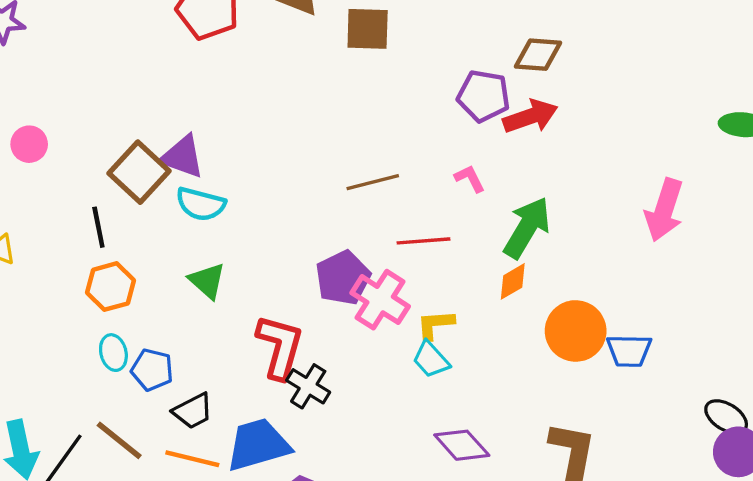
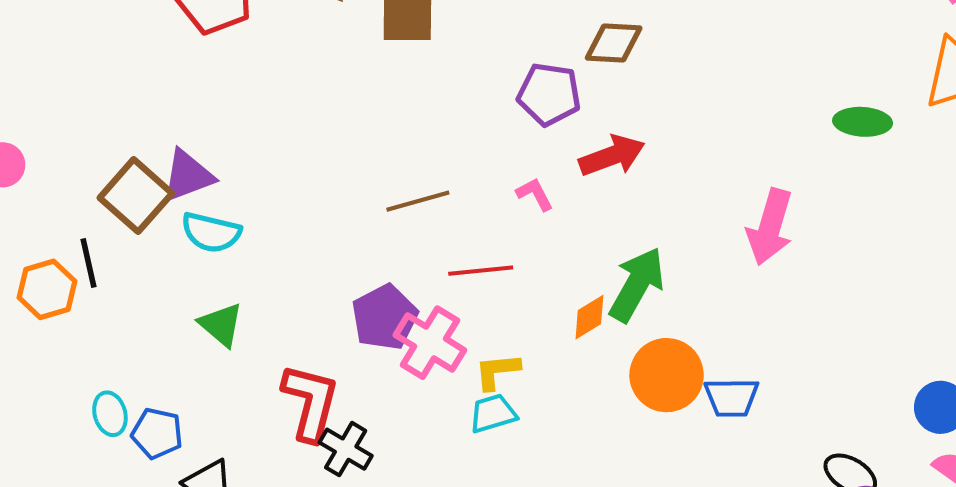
red arrow: (530, 116) -> (612, 156), moved
purple triangle: (182, 157) -> (188, 176), turned -39
green arrow: (527, 228) -> (637, 285), moved
orange hexagon: (110, 287) -> (47, 289), moved
cyan trapezoid: (431, 359) -> (493, 413), turned 117

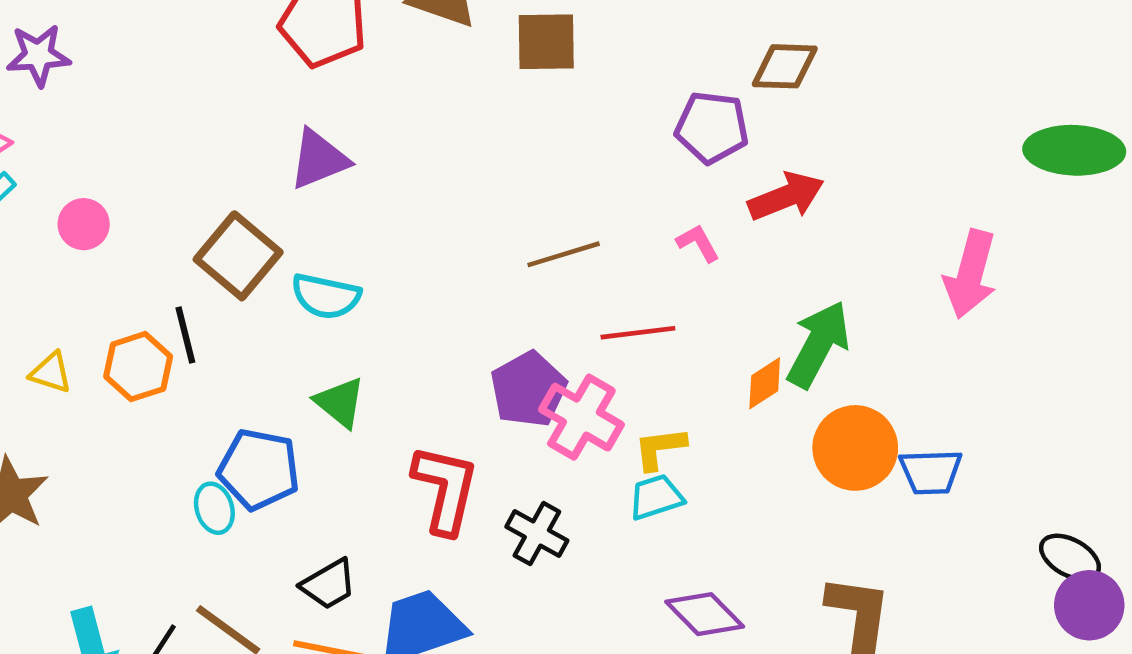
green ellipse: (863, 122) -> (1074, 150), size x1.5
purple triangle: (188, 176) -> (319, 159), moved
blue pentagon: (157, 433) -> (259, 469), moved, size x1.4
black cross: (346, 449) -> (537, 534), moved

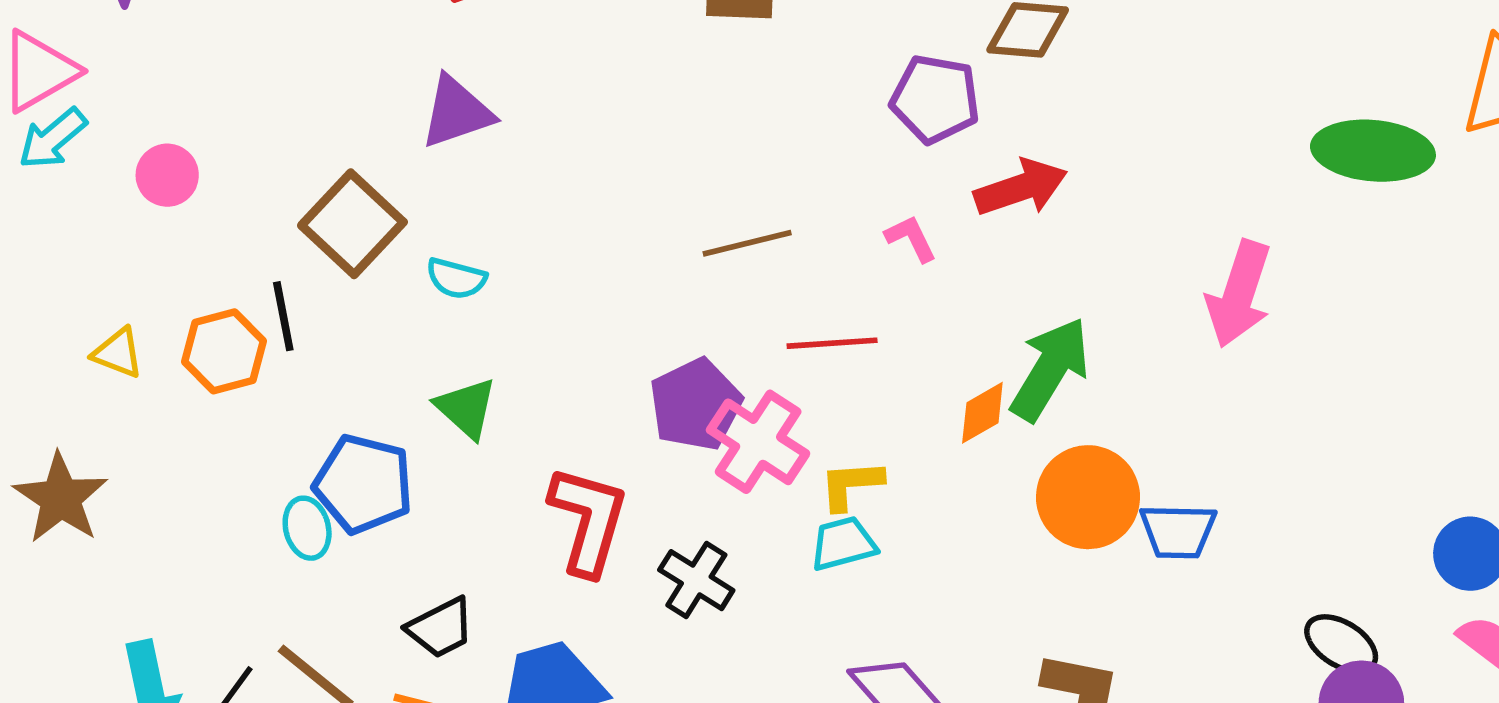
cyan semicircle: (326, 296) -> (456, 278), size x0.7

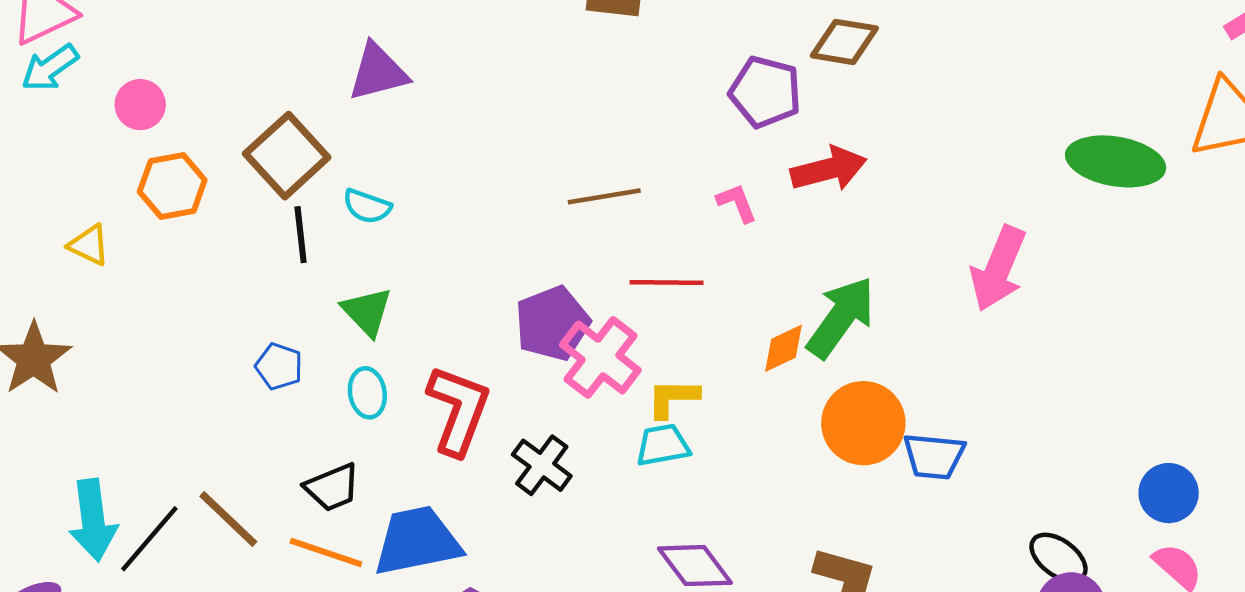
black line: (283, 316) -> (301, 235), moved
orange hexagon: (224, 351) -> (172, 186), moved
blue pentagon: (363, 484) -> (279, 366), size x0.6
cyan ellipse: (307, 528) -> (367, 393), moved

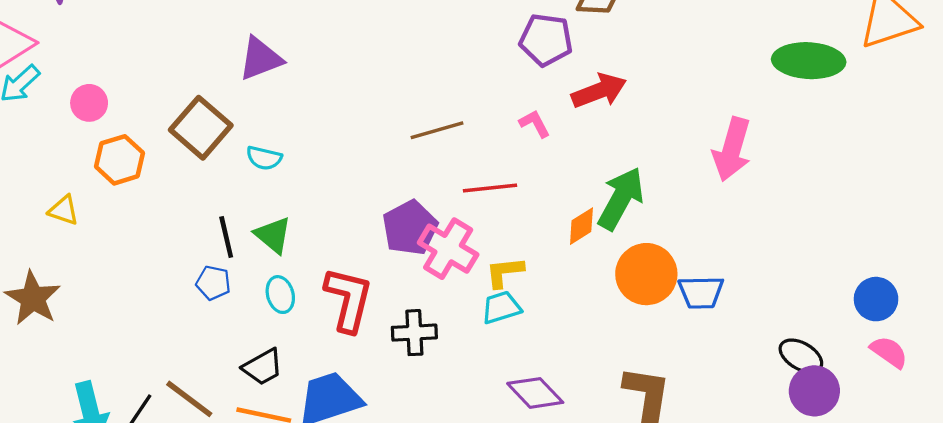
black line: (301, 235) -> (226, 237), moved
black cross: (542, 465) -> (414, 333), turned -33

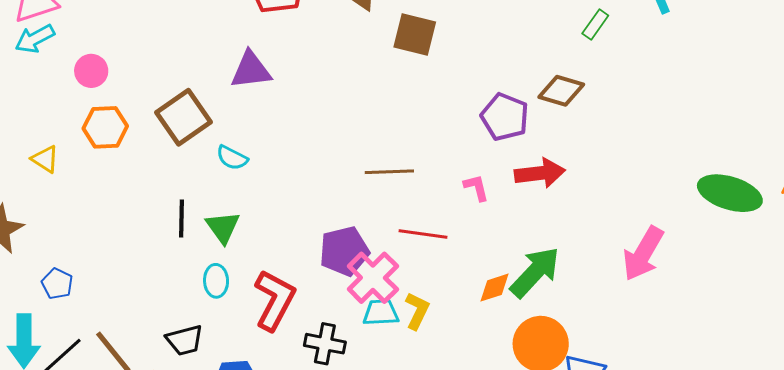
yellow L-shape: (505, 272) -> (417, 311), turned 108
blue pentagon: (213, 283) -> (57, 284), moved
cyan trapezoid: (501, 307) -> (381, 313), moved

